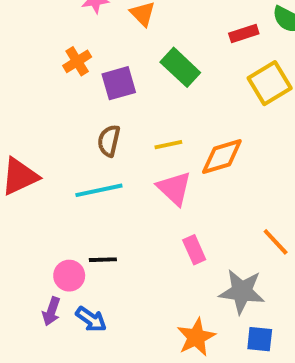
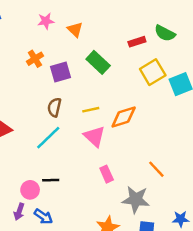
cyan line: (99, 190) -> (48, 138), turned -32

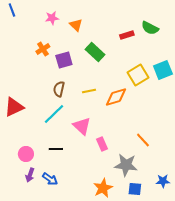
yellow square: (153, 72) -> (138, 75), moved
pink triangle: (94, 136) -> (82, 126), moved
pink circle: (30, 190) -> (26, 154), moved

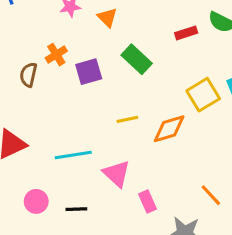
brown semicircle: (59, 89) -> (28, 75), moved
cyan line: (54, 114) -> (73, 155), turned 35
pink circle: (26, 154) -> (36, 201), moved

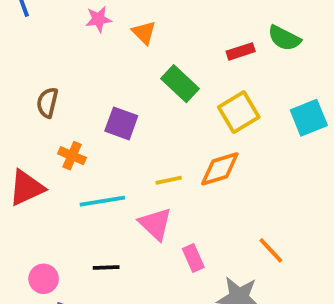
orange cross: (56, 55) -> (72, 156), moved, turned -35
purple square: (89, 72) -> (121, 123), moved, turned 36
yellow square: (203, 95) -> (239, 112), moved
yellow line: (127, 119) -> (169, 180), moved
pink circle: (36, 201) -> (44, 279), moved

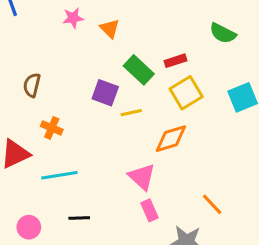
red rectangle: (241, 51) -> (175, 61), moved
purple square: (121, 123) -> (105, 93), moved
yellow line: (169, 180) -> (131, 113), moved
cyan line: (102, 201) -> (59, 175), moved
pink triangle: (155, 224) -> (142, 177), moved

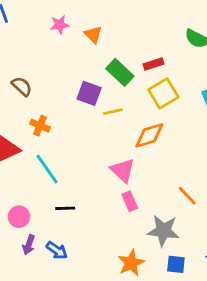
brown semicircle: (32, 85) -> (22, 86), turned 120
cyan line: (59, 175) -> (47, 169), turned 64

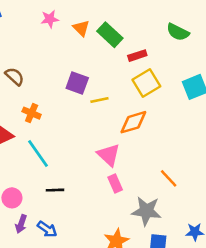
green rectangle: (120, 72) -> (110, 35), moved

